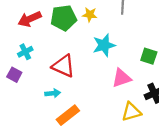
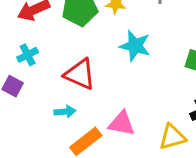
cyan star: (104, 45) -> (135, 46), turned 30
pink triangle: (121, 78) -> (122, 123), moved, turned 30

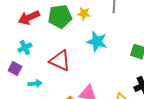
cyan arrow: (65, 112) -> (35, 84), moved

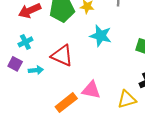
cyan arrow: (35, 84) -> (36, 70), moved

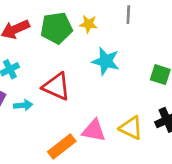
yellow triangle: (127, 99) -> (131, 128), moved, turned 42

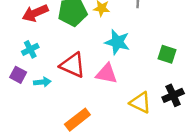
pink triangle: (94, 130) -> (106, 74), moved

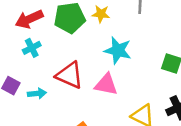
cyan cross: (30, 49) -> (32, 48), moved

